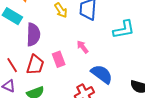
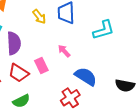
red trapezoid: (35, 65) -> (19, 73), turned 110

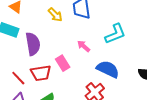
cyan L-shape: (104, 30) -> (115, 34), moved
red trapezoid: (19, 73) -> (41, 73), turned -35

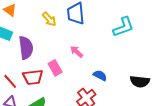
cyan L-shape: (115, 34) -> (123, 27), moved
blue semicircle: (108, 69) -> (100, 75), size x0.6

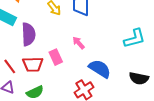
cyan L-shape: (123, 27) -> (135, 38), moved
blue semicircle: (100, 75) -> (100, 69), size x1.6

